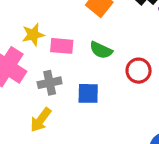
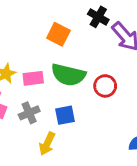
green semicircle: (101, 50) -> (68, 75), size x1.6
yellow arrow: (41, 120) -> (47, 144), moved

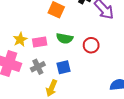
green semicircle: (68, 75) -> (65, 38), size x0.7

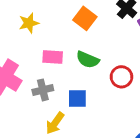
yellow star: (20, 39) -> (29, 23), moved

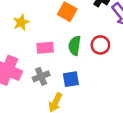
green semicircle: (88, 60) -> (75, 46), turned 84
red circle: (121, 77) -> (100, 45), moved

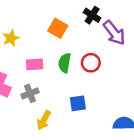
blue square: (71, 79) -> (78, 103), moved

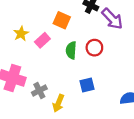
pink rectangle: (35, 64) -> (42, 40), moved, turned -32
gray cross: (30, 93) -> (39, 91), moved

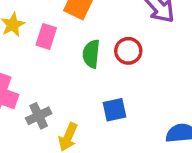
pink rectangle: (42, 40) -> (46, 36), turned -32

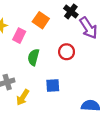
green semicircle: (91, 54) -> (33, 57), moved

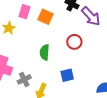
pink rectangle: (19, 36) -> (25, 12), moved

